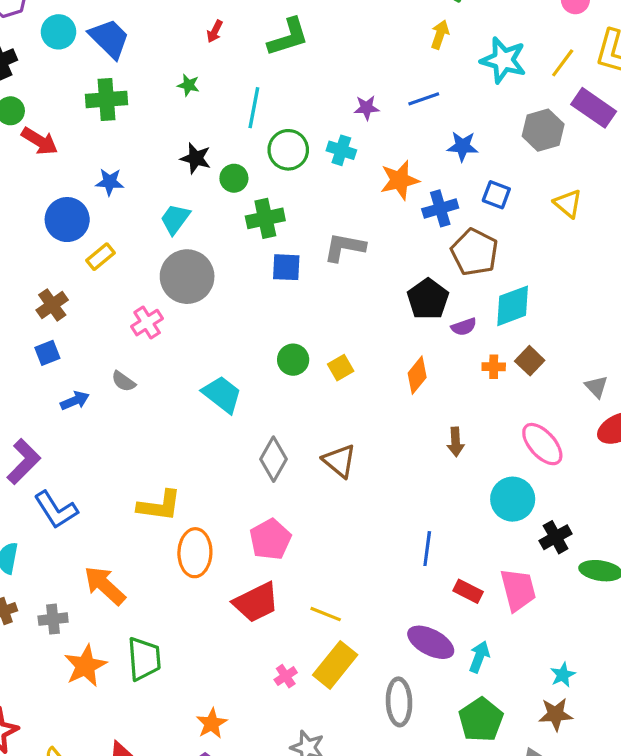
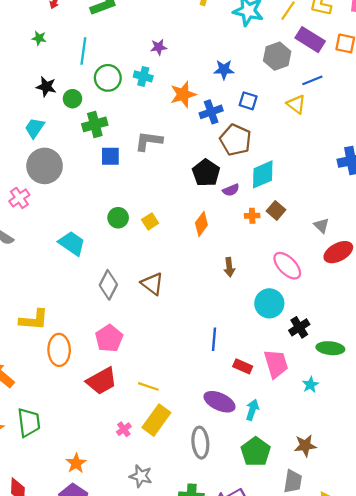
blue line: (424, 99) -> (312, 80), moved
cyan star: (563, 675) -> (310, 385), moved

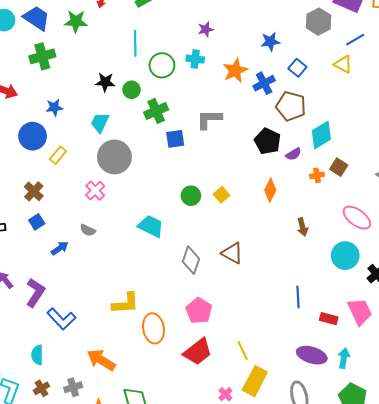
green star: (39, 38) -> (76, 21), moved, size x1.6
blue square: (248, 101) -> (297, 68), turned 30
yellow line: (148, 386) -> (243, 350), turned 54

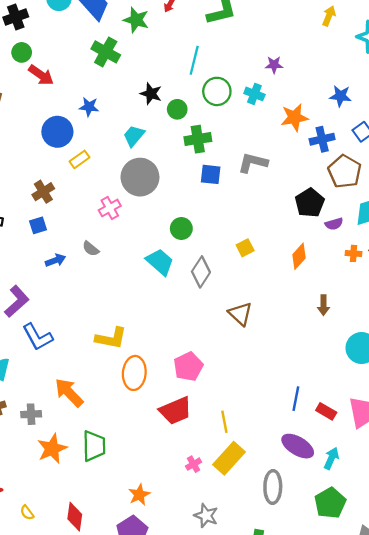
green cross: (42, 56) -> (106, 52), moved, turned 30
green circle: (191, 196) -> (181, 229), moved
gray diamond: (191, 260) -> (201, 272), moved
blue line: (298, 297) -> (296, 399), moved

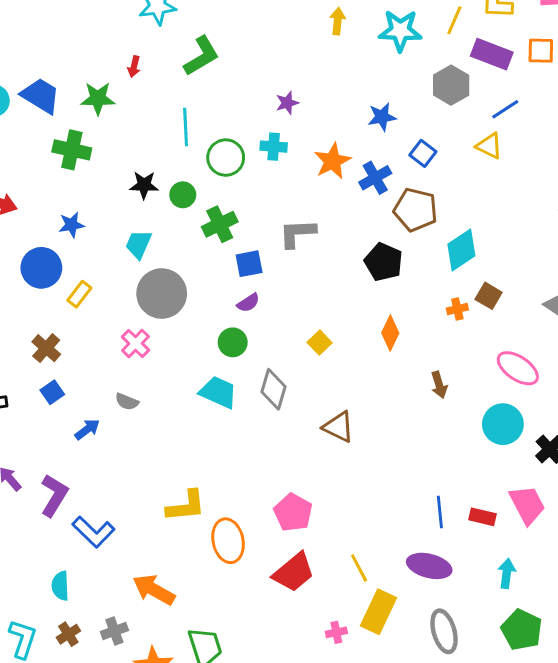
purple semicircle: (334, 224) -> (248, 303), moved
purple ellipse: (298, 446) -> (429, 566), moved
pink cross: (194, 464) -> (336, 632), turned 35

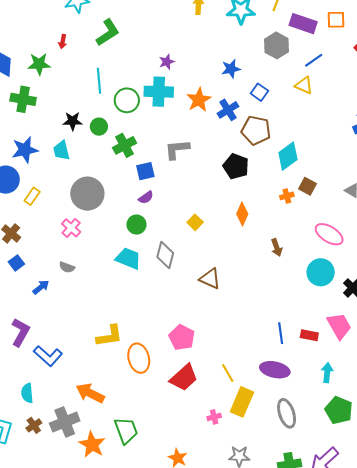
cyan cross: (274, 147) -> (159, 92), size x1.6
blue star: (71, 225) -> (25, 150), size x1.5
cyan trapezoid: (139, 244) -> (61, 150), moved, turned -35
gray cross: (114, 631) -> (65, 422), size x1.6

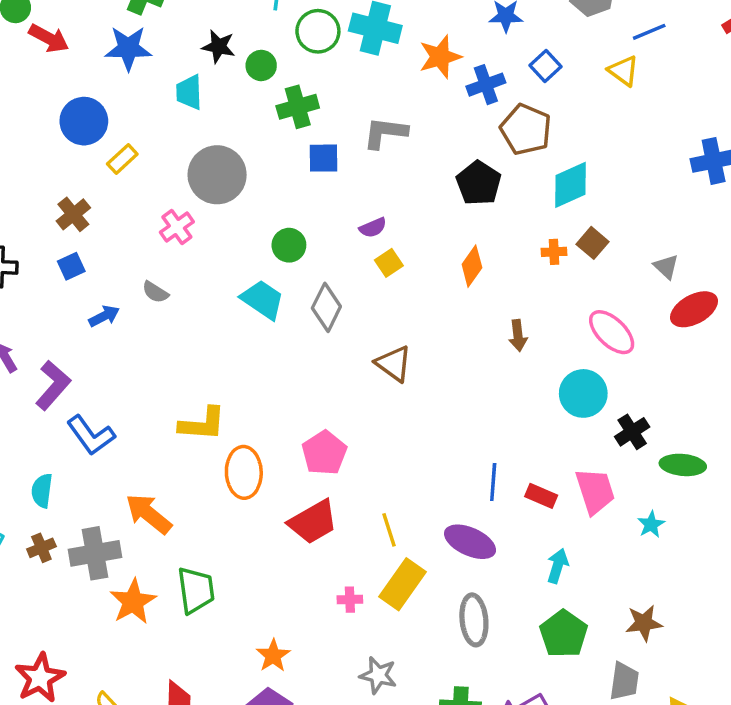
blue star: (25, 150) -> (128, 48), moved
purple semicircle: (146, 197) -> (373, 228), moved

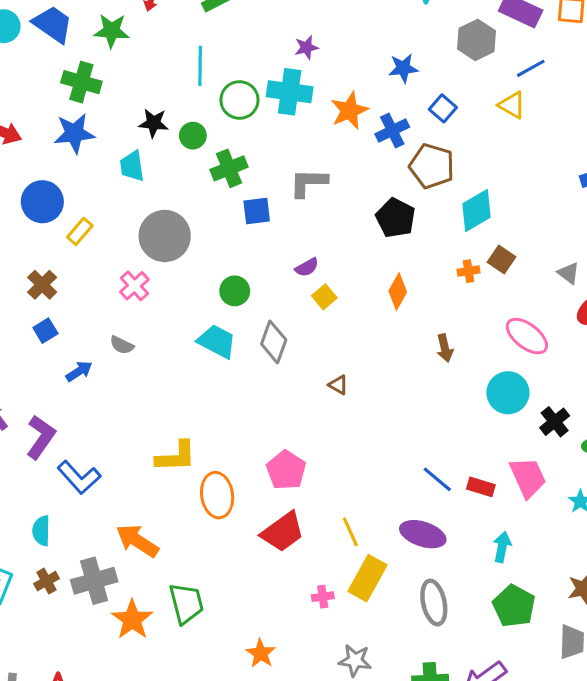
brown triangle: (394, 364) -> (338, 385), size x0.6
blue line: (493, 482) -> (437, 479), turned -48

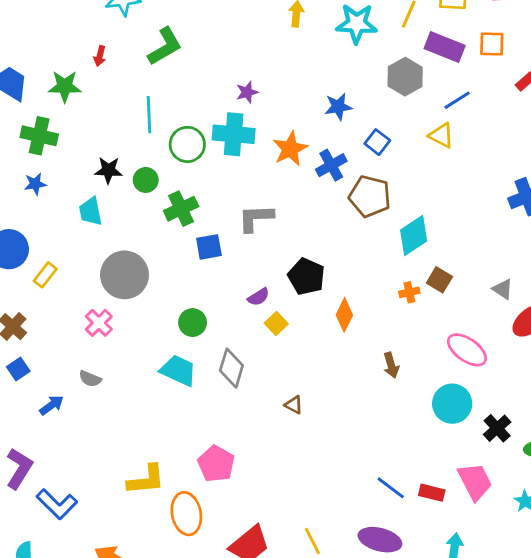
blue star: (74, 133) -> (35, 184), size x0.6
black pentagon: (395, 218) -> (306, 276), moved
pink pentagon: (286, 470) -> (216, 464), moved

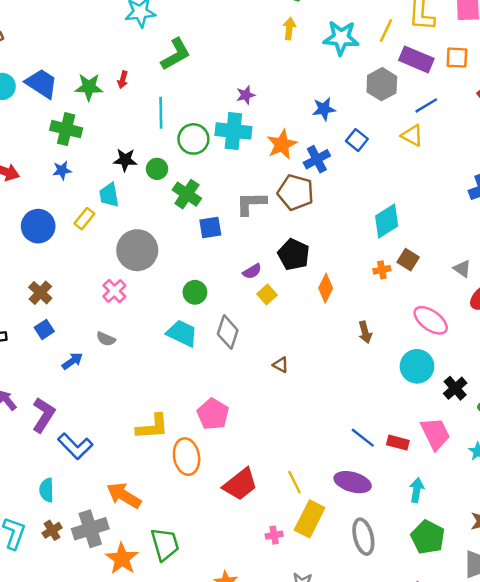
red arrow: (100, 56) -> (123, 80), moved
brown pentagon: (370, 196) -> (296, 192), moved
green cross: (181, 209) -> (187, 194), turned -32
yellow rectangle: (45, 275) -> (84, 219), moved

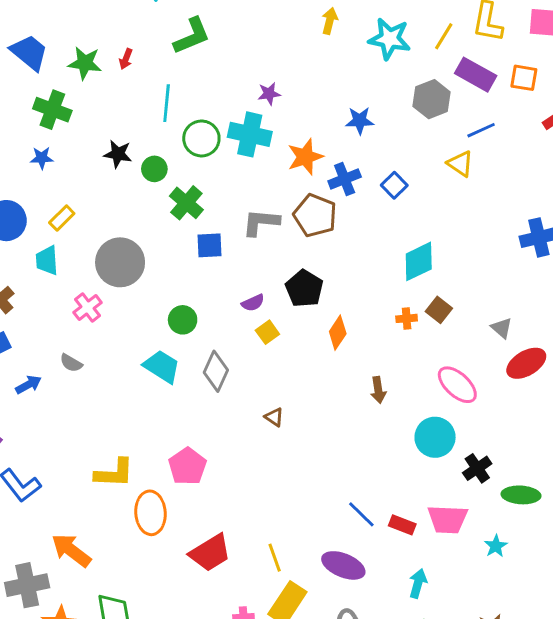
blue square: (357, 140) -> (394, 185), moved
cyan trapezoid: (109, 195) -> (47, 260), moved
pink trapezoid: (435, 434) -> (448, 519), turned 112

